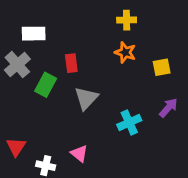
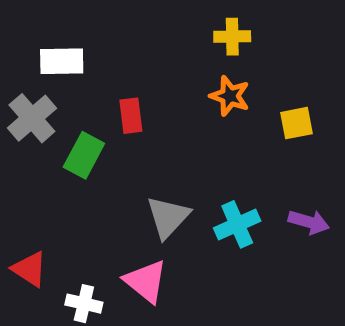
gray triangle: (86, 98) -> (168, 217), moved
purple arrow: (168, 108) -> (309, 222), moved, turned 65
red triangle: (16, 147) -> (30, 269), turned -30
pink triangle: (79, 154) -> (146, 281), size x1.4

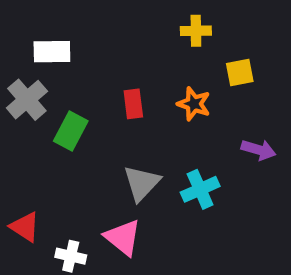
orange star: (230, 96) -> (194, 104), moved
red rectangle: (131, 116) -> (133, 104), moved
yellow square: (297, 123) -> (240, 73), moved
purple arrow: (309, 222) -> (258, 150), moved

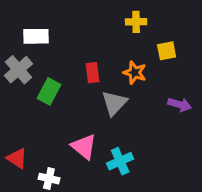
gray triangle: (142, 183) -> (114, 103), moved
cyan cross: (200, 189) -> (120, 161), moved
pink triangle: (123, 237) -> (84, 147), moved

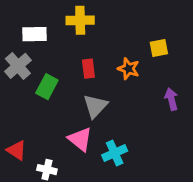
yellow cross: (136, 22) -> (80, 20), moved, size x1.4
gray triangle: (114, 103) -> (95, 106), moved
purple arrow: (180, 105) -> (171, 99), turned -120

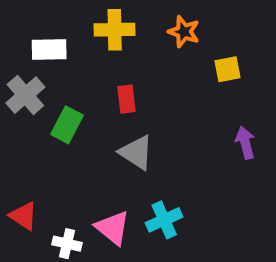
orange star: (129, 69) -> (184, 32), moved
gray triangle: (95, 106) -> (136, 153), turned -40
pink triangle: (80, 139) -> (113, 228), moved

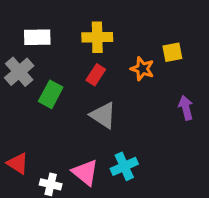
yellow cross: (115, 30) -> (97, 37), moved
orange star: (184, 32) -> (142, 69), moved
red rectangle: (126, 99) -> (96, 75), turned 40

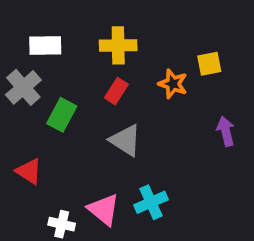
red triangle: (18, 163) -> (29, 171), moved

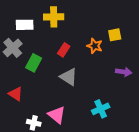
yellow cross: (118, 45) -> (54, 17), moved
purple arrow: (226, 131) -> (124, 72), turned 112
cyan cross: (151, 202) -> (101, 109), moved

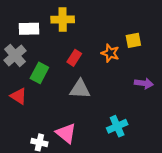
gray triangle: (69, 77) -> (80, 89), turned -30
red triangle: (16, 94) -> (19, 96), moved

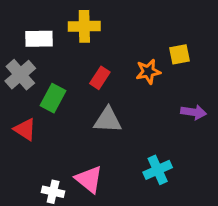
orange star: (110, 53) -> (148, 72), turned -30

